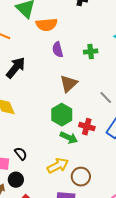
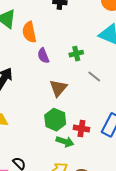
orange semicircle: (47, 25) -> (29, 32), turned 90
gray line: (106, 97) -> (94, 77), moved

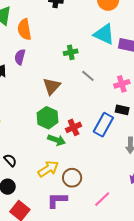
purple semicircle: (43, 56) -> (20, 57), moved, turned 35
red cross: (81, 129) -> (74, 127), turned -35

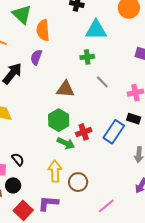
cyan triangle: (104, 34) -> (96, 30), moved, turned -30
brown triangle: (52, 86) -> (65, 89), turned 48
yellow arrow: (48, 169) -> (55, 171), turned -65
purple L-shape: (57, 200) -> (48, 203), moved

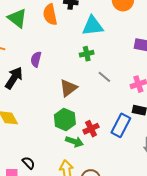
orange semicircle: (43, 30) -> (50, 15), moved
brown triangle: (65, 89) -> (68, 88), turned -36

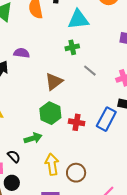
purple semicircle: (36, 59) -> (22, 53), turned 84
red cross: (91, 129) -> (77, 122), turned 35
green arrow: (74, 142) -> (33, 138), moved, turned -36

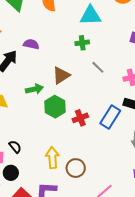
red cross: (77, 122) -> (80, 118), turned -35
green arrow: (33, 138) -> (34, 89), moved

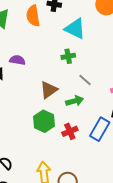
cyan triangle: (90, 16) -> (75, 29), turned 30
green arrow: (34, 89) -> (75, 101), moved

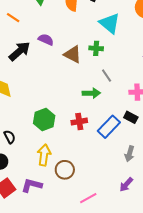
brown triangle: (49, 90) -> (73, 54), moved, turned 48
green hexagon: (44, 121) -> (44, 119), moved

